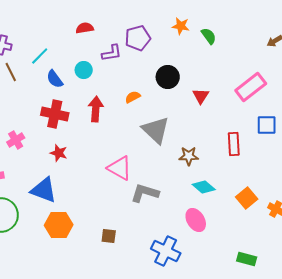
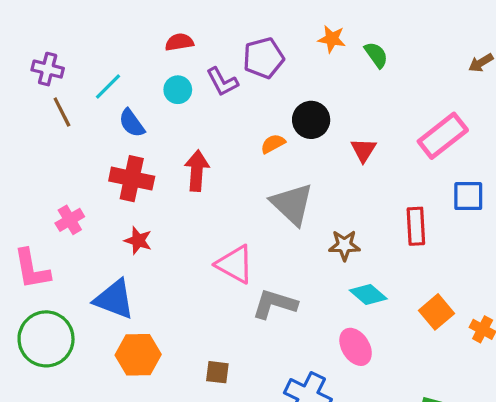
purple L-shape: (112, 53) -> (222, 82), turned 70
cyan circle: (84, 70) -> (178, 90), moved
orange semicircle: (133, 97) -> (273, 144), moved

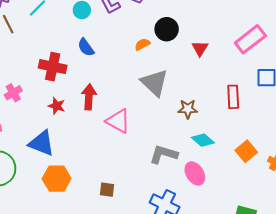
blue semicircle: (132, 123) -> (86, 47), moved
red arrow: (197, 171) -> (89, 97), moved
gray L-shape: (275, 304) -> (164, 154), moved

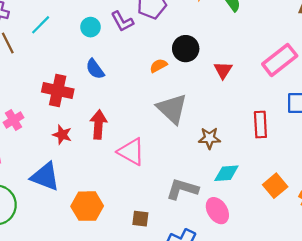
cyan diamond: (203, 140) -> (226, 173), turned -45
orange hexagon: (57, 179) -> (87, 206), moved
brown square: (107, 190) -> (140, 219), moved

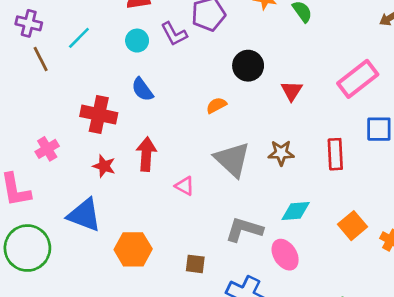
orange semicircle: (158, 66) -> (216, 105), moved
gray triangle: (172, 109) -> (232, 159), moved
brown star: (209, 138) -> (281, 153), moved
pink triangle: (131, 152) -> (185, 186), size x0.6

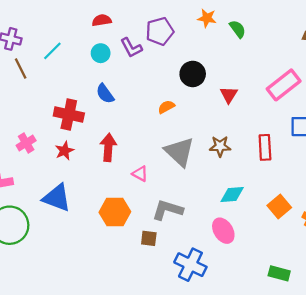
red star: (104, 166) -> (64, 151), moved, turned 30
gray L-shape: (244, 230) -> (167, 210), moved
orange hexagon: (133, 249) -> (115, 212), moved

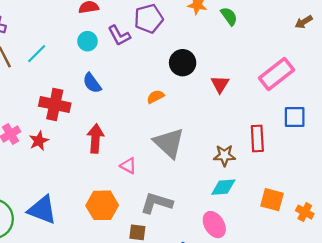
cyan line: (52, 51) -> (37, 54), moved
brown star: (220, 146) -> (224, 156), moved
red star: (64, 151) -> (39, 141), moved
blue triangle: (57, 198) -> (42, 210), moved
orange square: (279, 207) -> (272, 200), turned -35

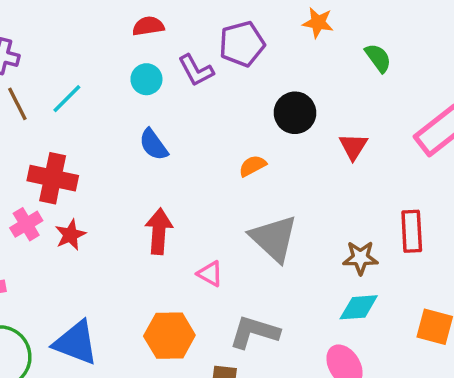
green semicircle: (229, 16) -> (378, 58), moved
red cross: (55, 105) -> (53, 178), moved

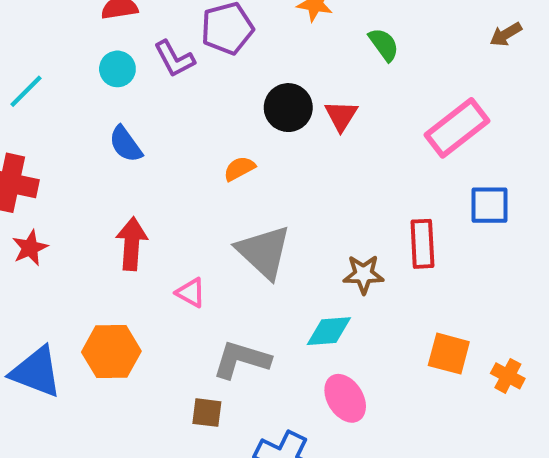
red triangle: (353, 146) -> (341, 116), moved
cyan diamond: (359, 307) -> (329, 331), moved
orange hexagon: (169, 336) -> (111, 352), moved

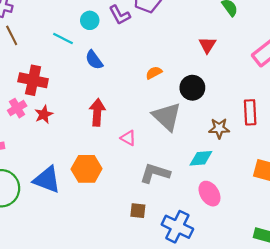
cyan line: (26, 91) -> (63, 39), moved, turned 72
black circle: (288, 108) -> (192, 88), moved
brown square: (207, 413) -> (138, 211), moved

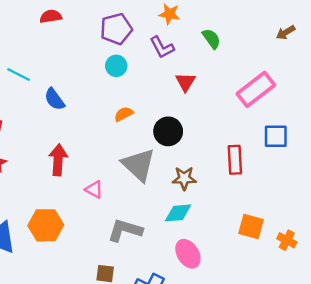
purple L-shape: (120, 15) -> (162, 47), moved
cyan circle: (90, 20) -> (116, 66), moved
brown star: (219, 128) -> (184, 178), moved

